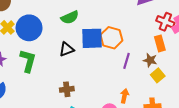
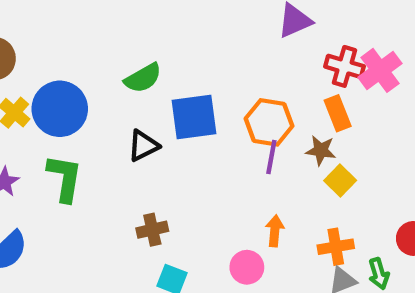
orange hexagon: (111, 38) -> (269, 122), moved

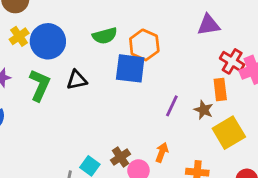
orange hexagon: (269, 122) -> (144, 45), moved
black triangle: (143, 146) -> (77, 80), moved
yellow square: (340, 181) -> (229, 133), moved, size x1.6
brown cross: (152, 230) -> (121, 157), moved, turned -36

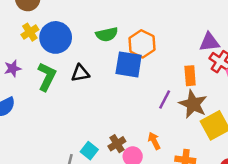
purple triangle: (209, 25) -> (209, 42), moved
orange rectangle: (220, 89) -> (190, 76), moved
brown star: (204, 110) -> (193, 104), size x1.6
orange arrow: (162, 152) -> (154, 141), turned -48

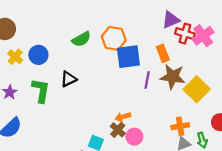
blue circle: (56, 37) -> (38, 55), size x0.7
blue square: (129, 64) -> (128, 57), moved
orange arrow: (154, 141) -> (123, 117), moved, turned -64

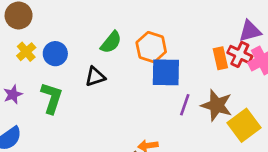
purple triangle: (171, 20) -> (250, 31), moved
green semicircle: (81, 39) -> (111, 42), turned -30
orange rectangle: (163, 53) -> (220, 58), moved
black triangle: (69, 79) -> (95, 77), moved

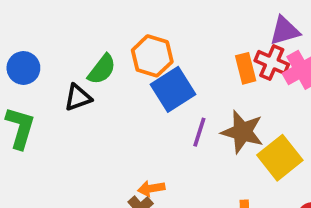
green semicircle: (111, 42) -> (102, 69), moved
blue square: (166, 72) -> (173, 89), turned -32

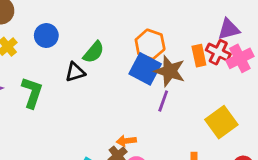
orange hexagon: (152, 56) -> (150, 44), moved
blue circle: (23, 68) -> (46, 36), moved
blue square: (173, 89) -> (145, 69), turned -32
brown star: (242, 132) -> (170, 71), moved

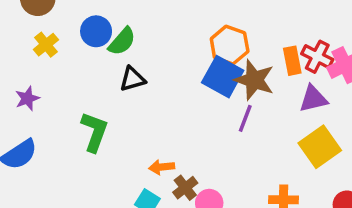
purple triangle: (229, 29) -> (313, 99), moved
green semicircle: (94, 52) -> (122, 41), moved
green L-shape: (32, 93) -> (94, 132), moved
orange arrow: (126, 141) -> (162, 167), moved

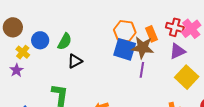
blue circle: (96, 31) -> (40, 40), moved
orange rectangle: (292, 61) -> (152, 34), moved
purple star: (27, 98) -> (17, 70), moved

